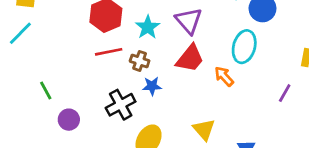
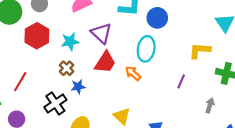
cyan star: (148, 27) -> (70, 41), turned 30
red line: (109, 52) -> (20, 82), moved, turned -42
brown cross: (140, 61) -> (67, 68), turned 32

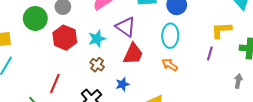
orange arrow: (133, 73) -> (170, 65), moved
purple line: (181, 81) -> (210, 53), moved
blue star: (78, 87) -> (122, 84), moved

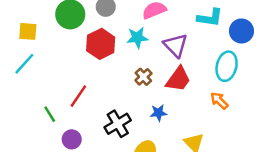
cyan star: (97, 39) -> (137, 38), moved
brown cross: (97, 65) -> (143, 77), moved

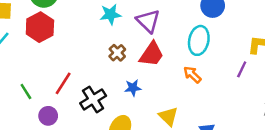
red hexagon: (101, 44) -> (40, 27), moved
red line: (78, 96) -> (63, 83), moved

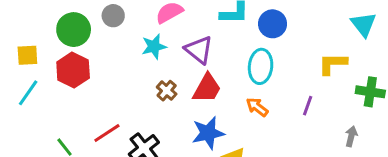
purple line: (242, 69) -> (308, 106), moved
red line: (63, 83) -> (107, 133), turned 30
blue star: (133, 88) -> (208, 133), moved, size x1.6

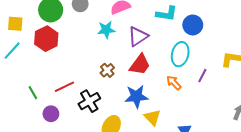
purple triangle: (199, 50) -> (138, 36), turned 40
brown cross: (167, 91) -> (107, 70), moved
purple line: (308, 106) -> (202, 76), moved

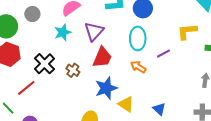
purple line: (202, 76) -> (163, 54), turned 48
red line: (64, 87) -> (26, 88), moved
black cross: (89, 101) -> (44, 64), moved

